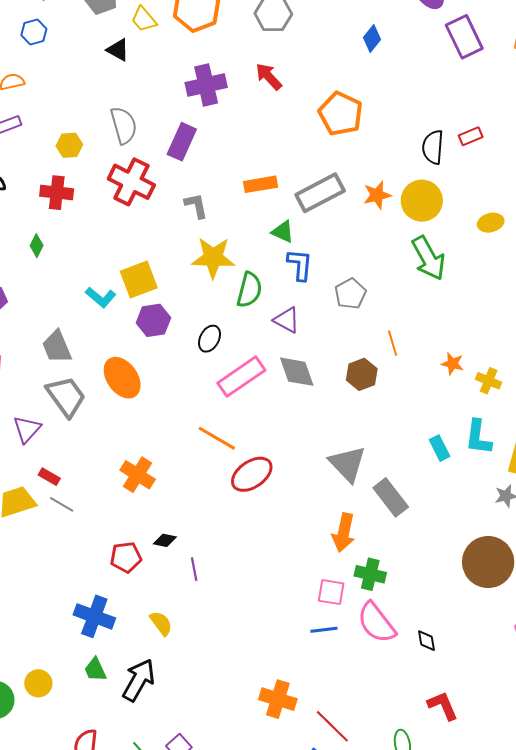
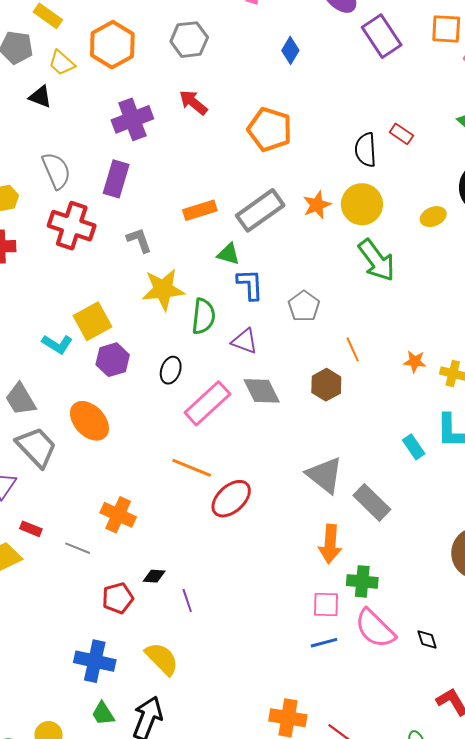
red rectangle: (471, 136) -> (401, 134), turned 65
gray line: (62, 504) -> (78, 548), moved
yellow semicircle: (161, 623) -> (162, 659), size x1.4

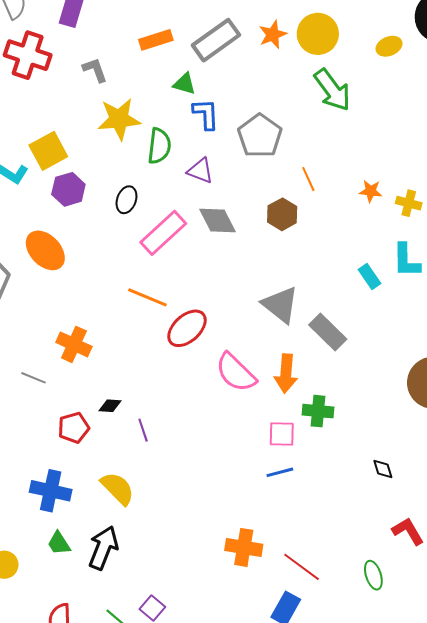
gray pentagon: (304, 306) -> (260, 136), size x1.4
pink semicircle: (375, 629) -> (236, 373), moved

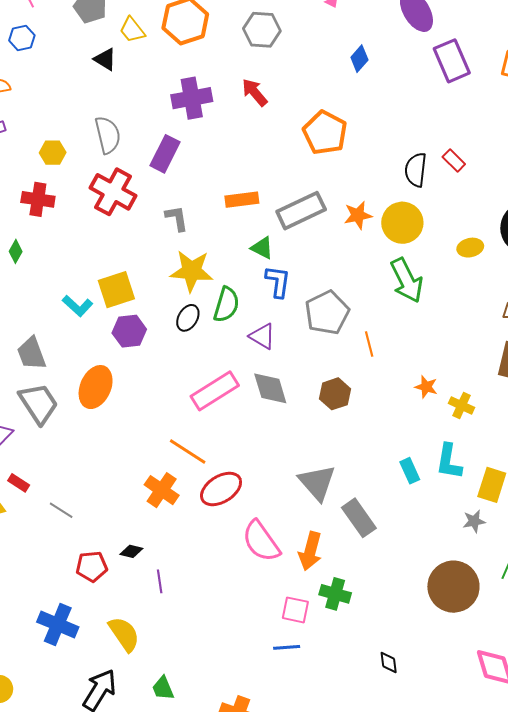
orange line: (308, 179) -> (369, 344), moved
black ellipse: (126, 200) -> (188, 318), moved
orange ellipse: (45, 250) -> (96, 387), turned 57
orange cross: (74, 344) -> (162, 490), moved
green trapezoid: (59, 543) -> (163, 688), moved

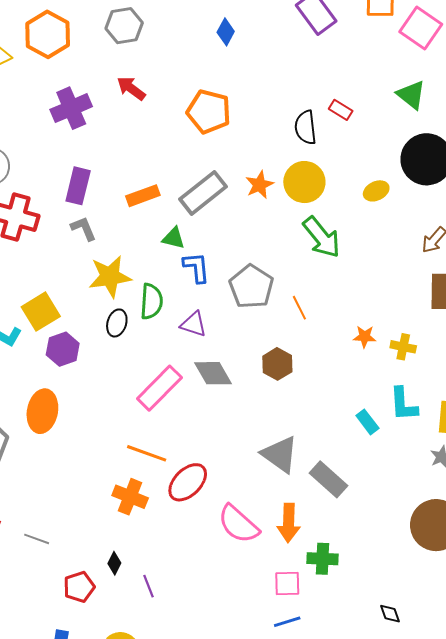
purple rectangle: (165, 154) -> (78, 186), moved
black diamond: (131, 551) -> (114, 563), turned -65

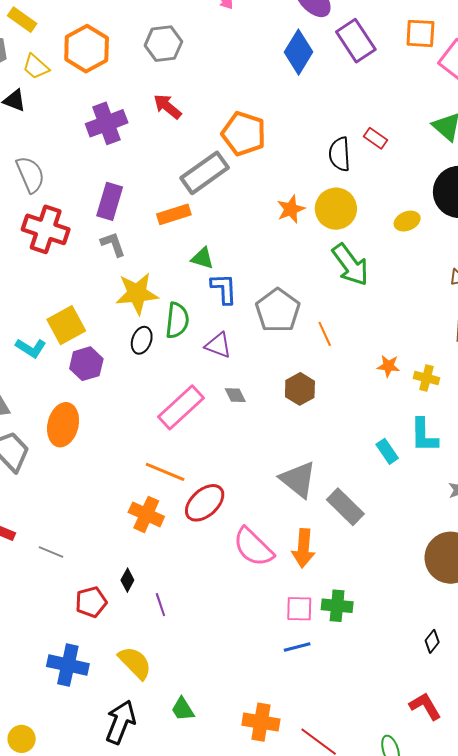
blue diamond: (226, 32) -> (299, 52), moved, size x1.6
gray rectangle: (203, 193) -> (205, 173), moved
gray diamond: (213, 373) -> (235, 395), size x0.6
green cross: (322, 559) -> (337, 606), moved
black diamond: (390, 614) -> (432, 641), moved, turned 55

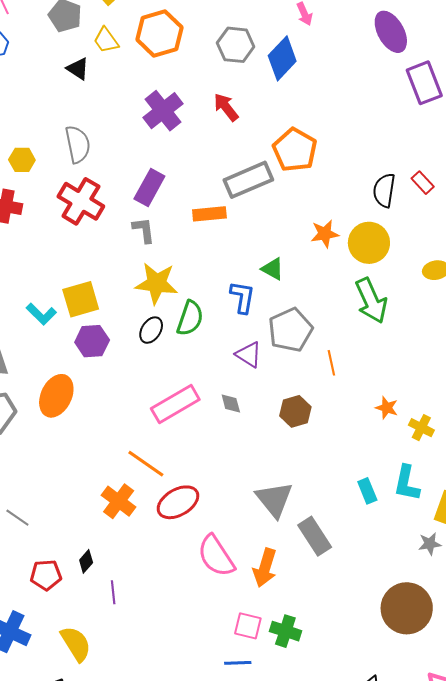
blue diamond: (299, 52) -> (282, 58), moved
purple cross: (107, 123) -> (163, 111), turned -30
green triangle: (202, 258) -> (273, 269), moved
purple triangle: (218, 345) -> (249, 355), moved

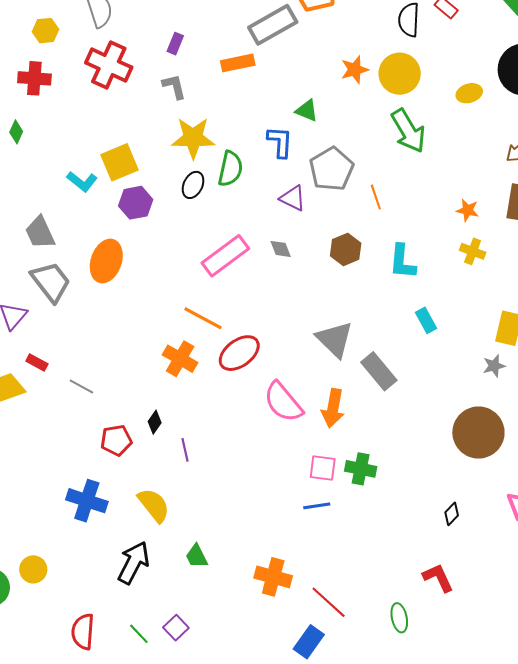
purple rectangle: (149, 187) -> (175, 44), size x0.6
orange star: (387, 408) -> (468, 210), moved
cyan L-shape: (407, 483) -> (402, 262), moved

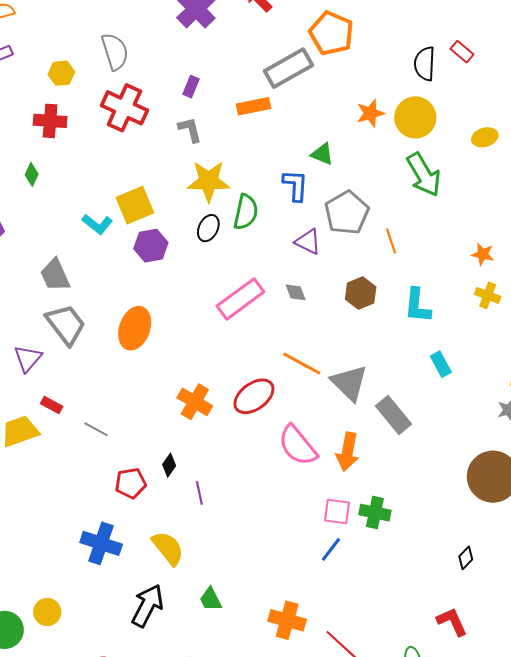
orange ellipse: (106, 261) -> (135, 328), moved
orange line: (203, 318) -> (302, 364), moved
blue line: (317, 506) -> (331, 549), turned -44

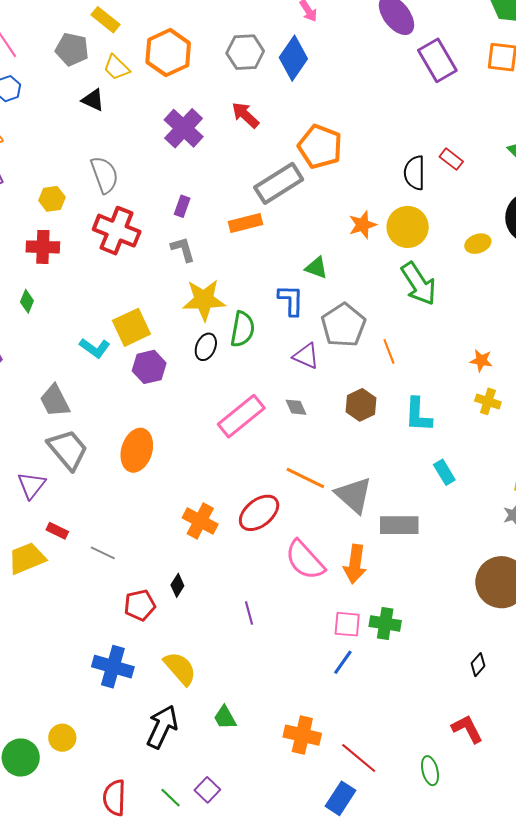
gray rectangle: (393, 415) -> (399, 525), turned -48
purple line: (199, 493) -> (249, 613), moved

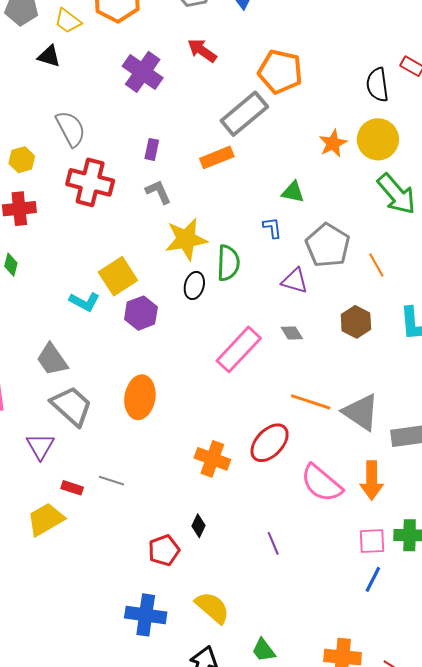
blue L-shape: (291, 300) -> (272, 228), size x0.7
gray line: (103, 553) -> (112, 481), moved

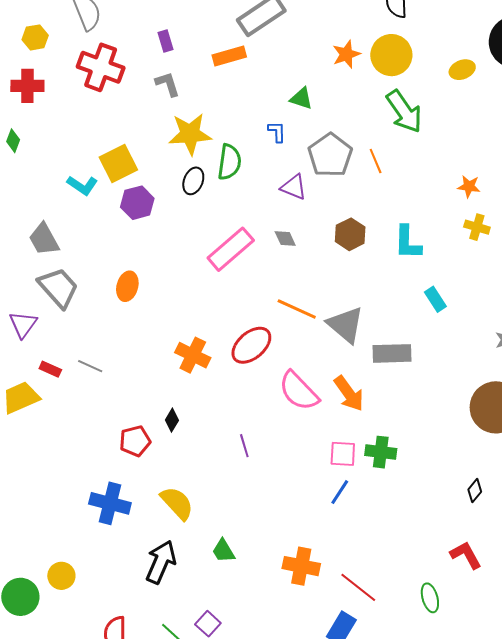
purple rectangle: (152, 149) -> (165, 41), turned -35
orange line: (376, 265) -> (376, 161), moved
orange ellipse: (140, 397) -> (127, 286), size x0.7
orange arrow: (372, 480) -> (349, 394), turned -42

